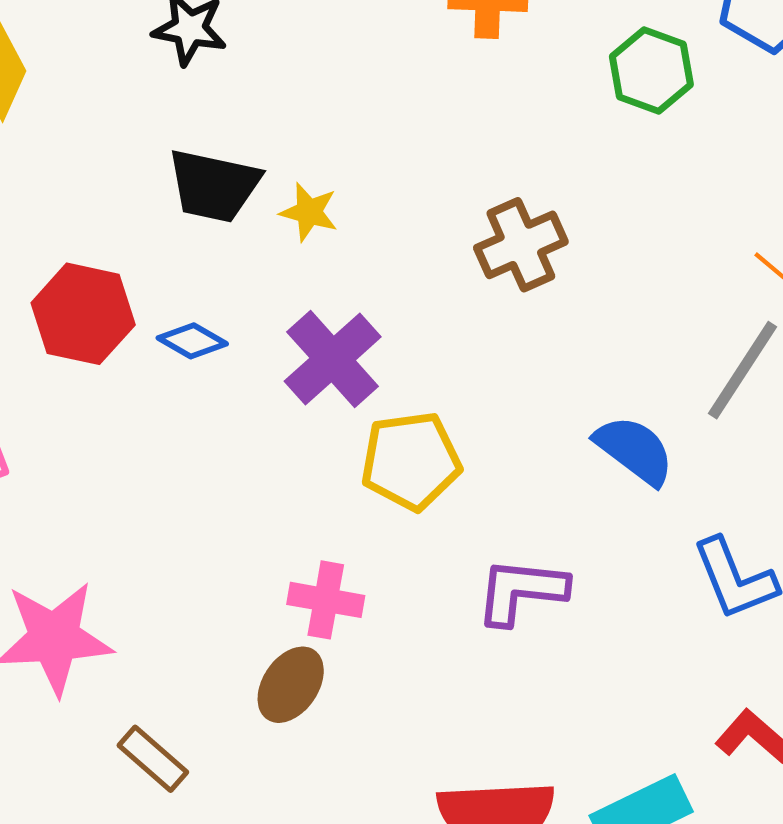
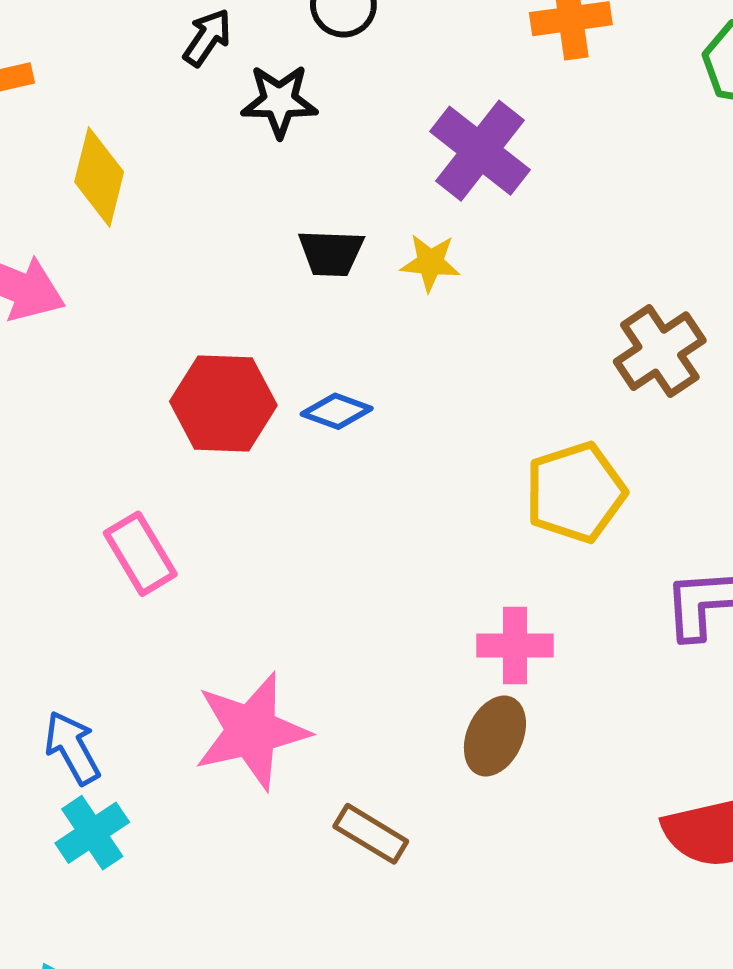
black trapezoid: (214, 186) -> (331, 253), size x0.7
brown cross: (521, 245) -> (660, 351), moved
purple cross: (333, 359) -> (480, 151), moved

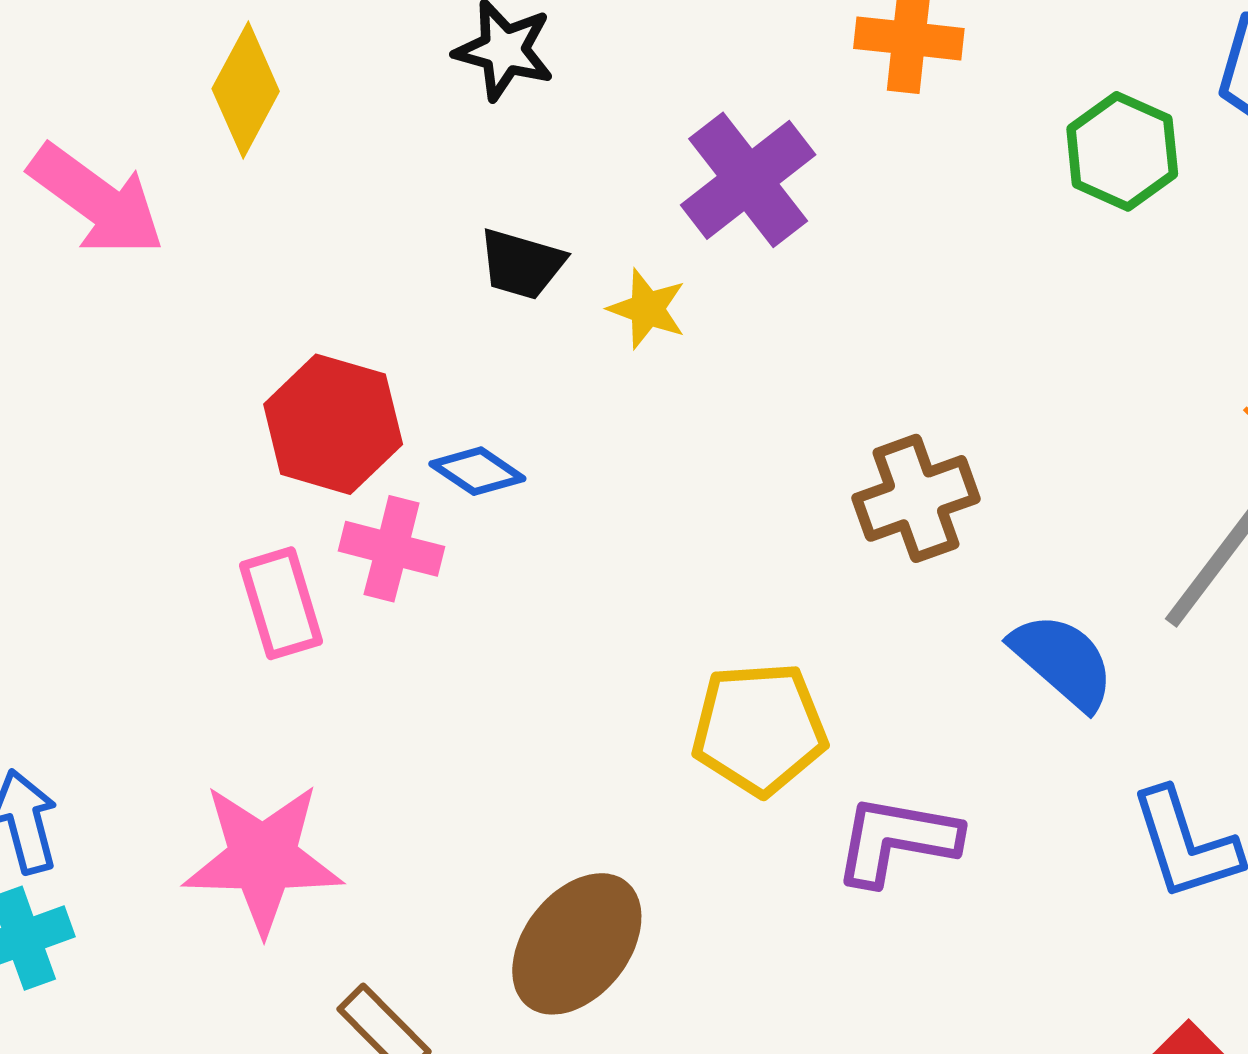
yellow pentagon: (575, 492) -> (759, 729), moved
pink rectangle: (140, 554) -> (281, 603), moved
pink cross: (515, 646) -> (392, 549), moved
brown ellipse: (495, 736) -> (577, 944), size x1.4

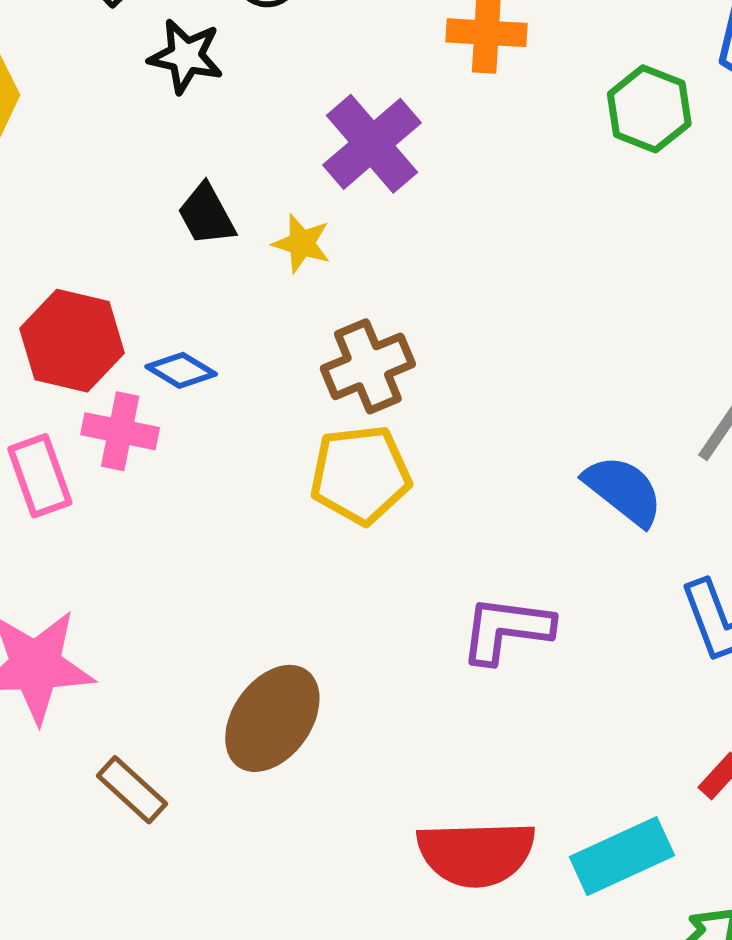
black trapezoid: (522, 264) -> (207, 215), turned 48
brown cross: (916, 498) -> (368, 366), moved
yellow pentagon: (759, 729) -> (360, 475), moved

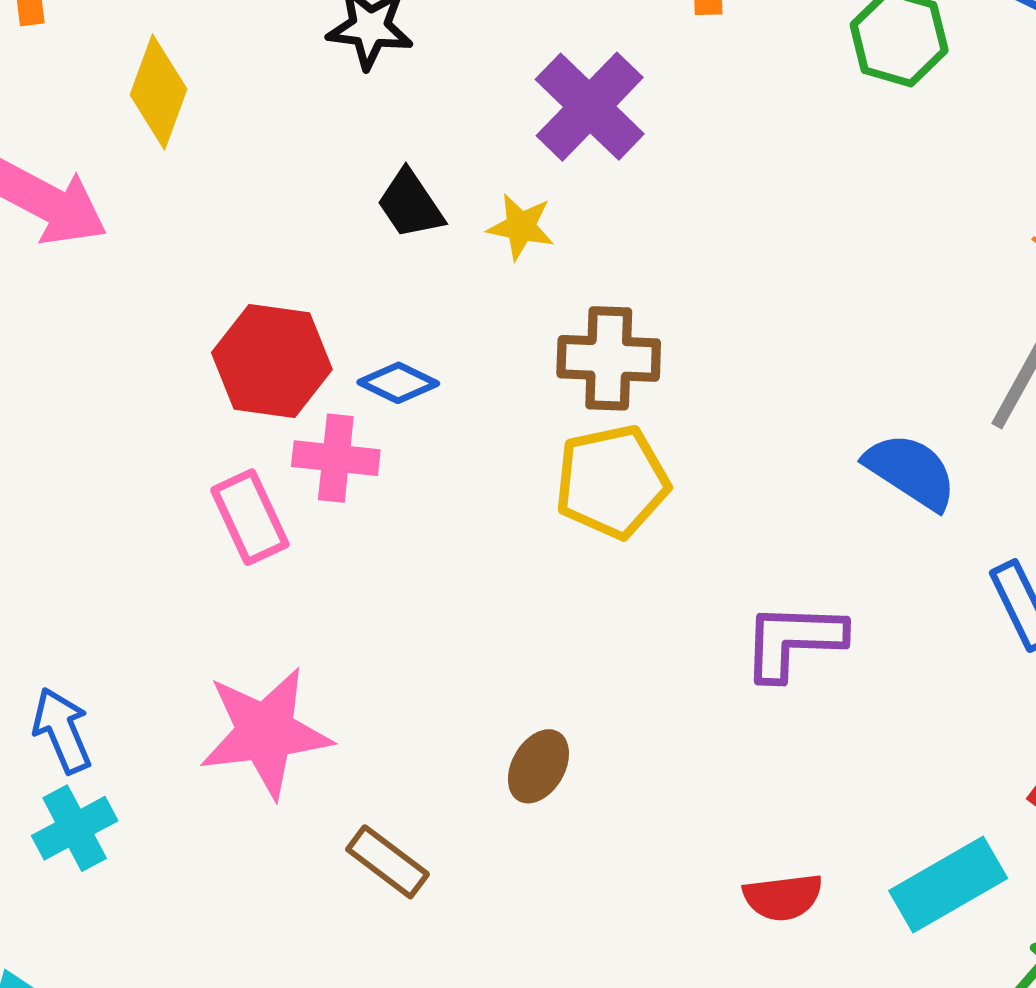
brown cross: (368, 366) -> (609, 358), turned 30
brown ellipse: (272, 718) -> (538, 766), size x0.6
red semicircle: (476, 853) -> (783, 897), size x0.6

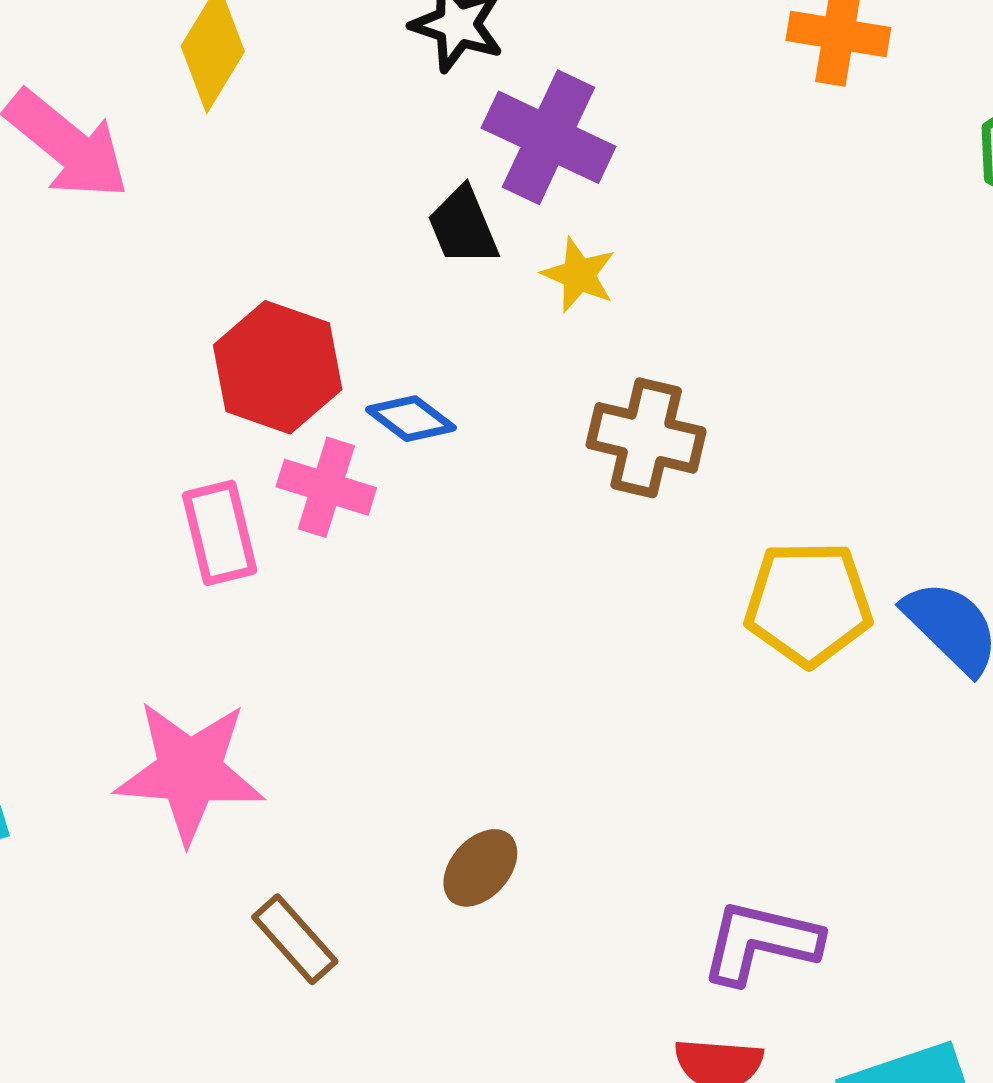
purple cross: (590, 107) -> (548, 137), moved, turned -30
yellow pentagon: (612, 482) -> (808, 603), moved
purple L-shape: (793, 641) -> (761, 942), moved

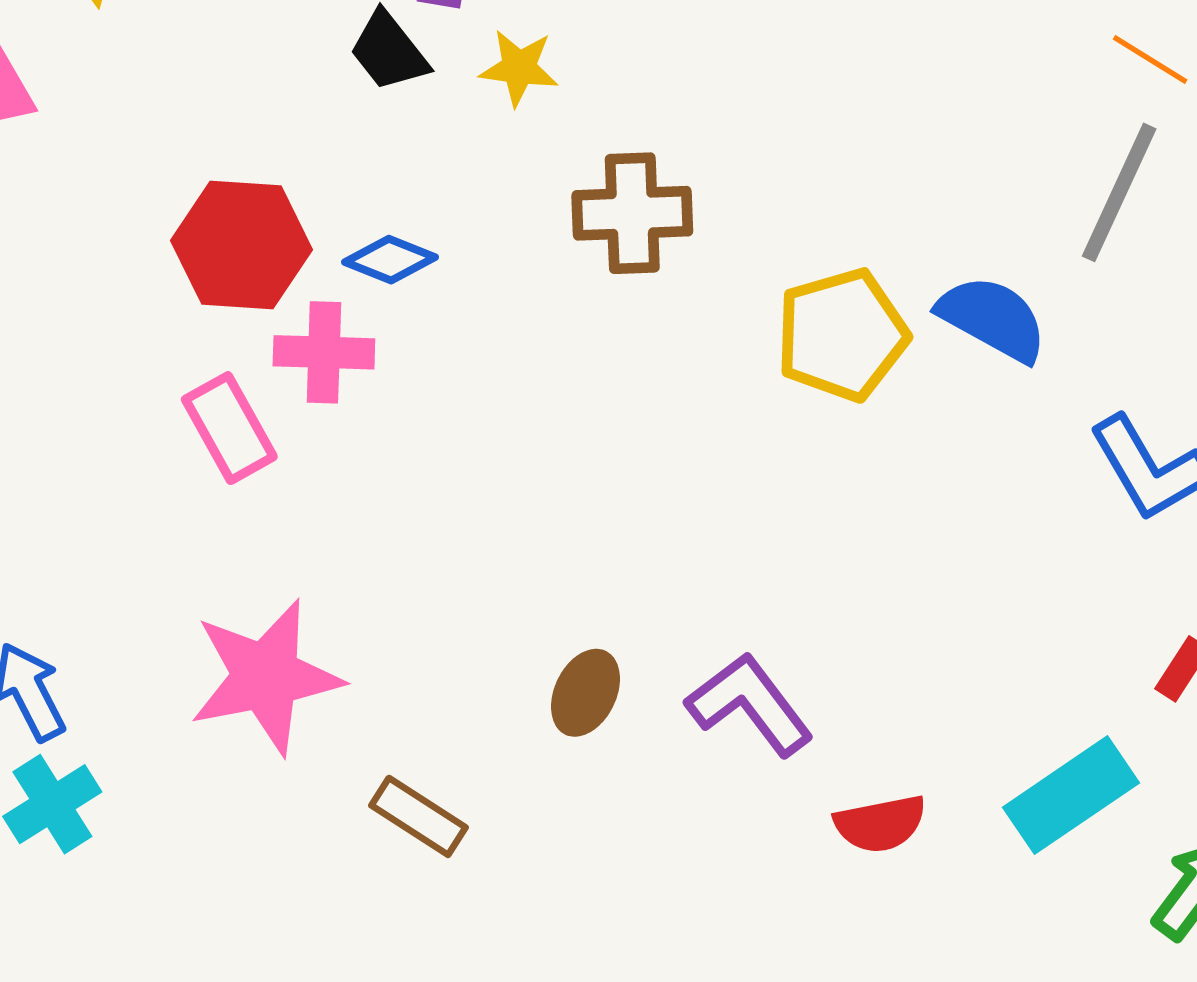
purple L-shape: (761, 942) -> (750, 704), moved, turned 55

